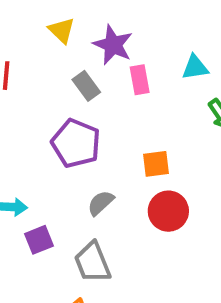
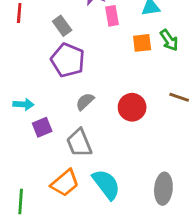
gray rectangle: (86, 86) -> (62, 26), moved
orange square: (156, 164) -> (142, 43), moved

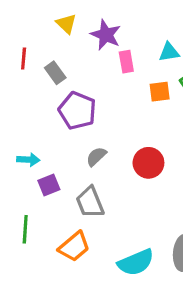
gray rectangle: (62, 26) -> (55, 73), moved
cyan semicircle: (106, 184) -> (136, 262), moved, turned 104
green line: (21, 202) -> (25, 229), moved

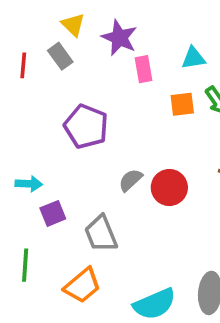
gray rectangle: (55, 73) -> (60, 56), moved
gray semicircle: (96, 156) -> (130, 180), moved

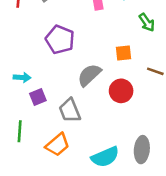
orange square: (182, 104) -> (123, 53), moved
gray semicircle: (130, 180) -> (89, 75), size x1.5
red circle: (169, 188) -> (121, 91), moved

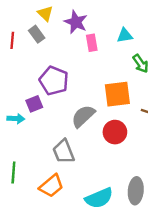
orange square: (123, 53) -> (117, 94), size x1.6
purple square: (38, 97) -> (34, 104), moved

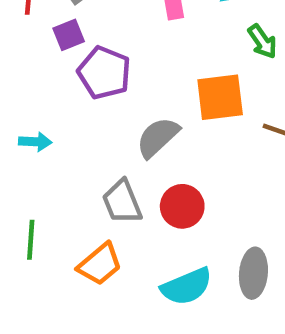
purple square: (34, 104) -> (69, 35), moved
red circle: (115, 132) -> (182, 206), moved

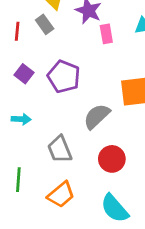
purple square: (69, 35) -> (24, 74), moved, turned -30
gray trapezoid: (122, 202) -> (60, 149), moved
cyan semicircle: (187, 286) -> (115, 208), turned 72

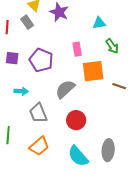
pink rectangle: (106, 34) -> (77, 49), moved
purple square: (24, 74) -> (12, 58), turned -32
cyan arrow: (21, 119) -> (21, 91), moved

